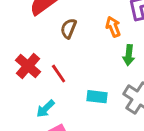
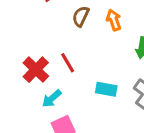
orange arrow: (113, 27) -> (114, 20), moved
red cross: (28, 66) -> (36, 70), moved

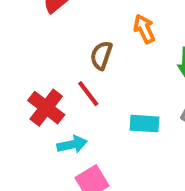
brown semicircle: (81, 16) -> (101, 55), moved
cyan arrow: (52, 99) -> (72, 144), turned -145

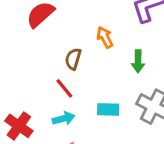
red cross: (46, 108) -> (19, 126), moved
cyan arrow: (72, 144) -> (64, 118), moved

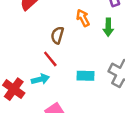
green arrow: (138, 61) -> (108, 27), moved
cyan arrow: (64, 118) -> (40, 79), moved

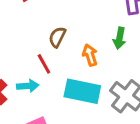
orange arrow: (83, 18) -> (90, 55), moved
cyan rectangle: (85, 76) -> (82, 91), size x1.6

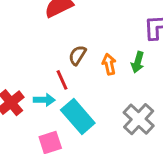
orange arrow: (90, 55) -> (109, 64), moved
cyan rectangle: (82, 91) -> (78, 117), moved, turned 32

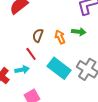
green arrow: (138, 62) -> (79, 32), turned -88
cyan rectangle: (78, 117) -> (59, 68), moved

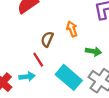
green arrow: (79, 32) -> (93, 51), moved
orange arrow: (60, 37) -> (72, 29), moved

